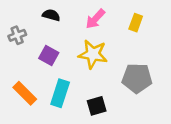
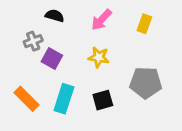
gray cross: (17, 35) -> (33, 41), moved
yellow star: (93, 54) -> (99, 57), size x0.7
black square: (97, 106) -> (103, 100), moved

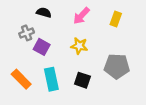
cyan rectangle: (64, 99) -> (51, 79), turned -30
black square: (103, 100) -> (82, 80), turned 35

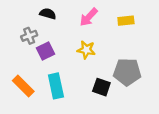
yellow rectangle: (116, 19) -> (126, 21), turned 64
purple square: (42, 47) -> (45, 51), turned 35
black square: (82, 80) -> (101, 87), moved

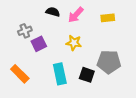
black semicircle: (48, 14) -> (53, 12), moved
cyan rectangle: (56, 86) -> (60, 74), moved

